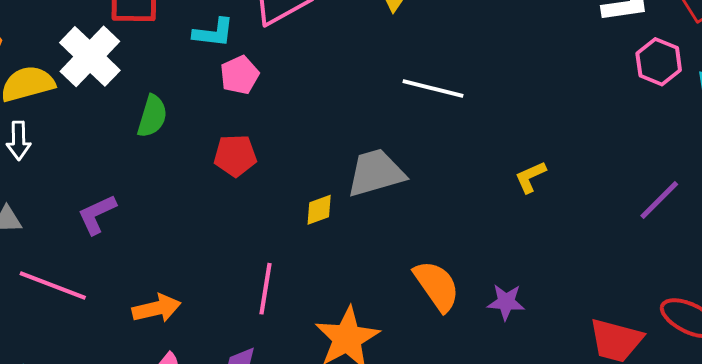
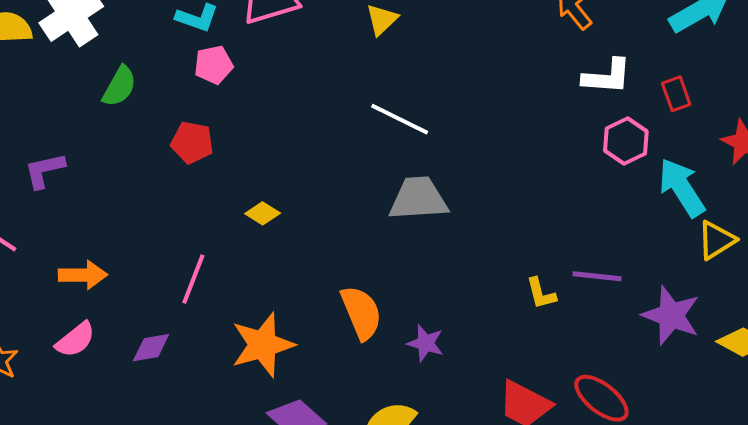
gray trapezoid: (376, 173) -> (418, 199), moved
yellow L-shape: (530, 177) -> (541, 293), moved, turned -93
purple line: (659, 200) -> (597, 276), turned 39
yellow diamond: (319, 210) -> (263, 213), turned 40

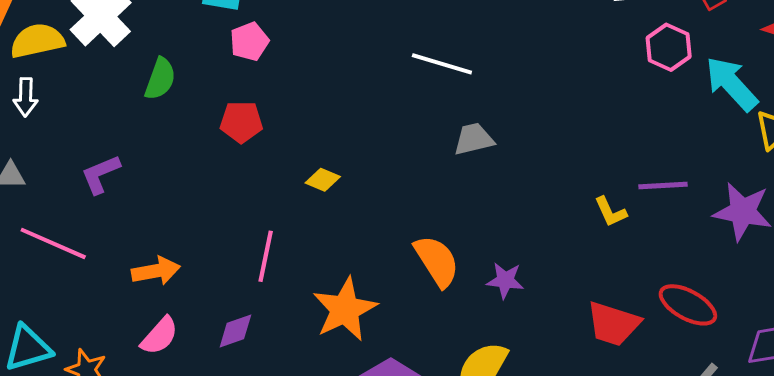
gray trapezoid: (418, 199) -> (474, 139), size x0.7

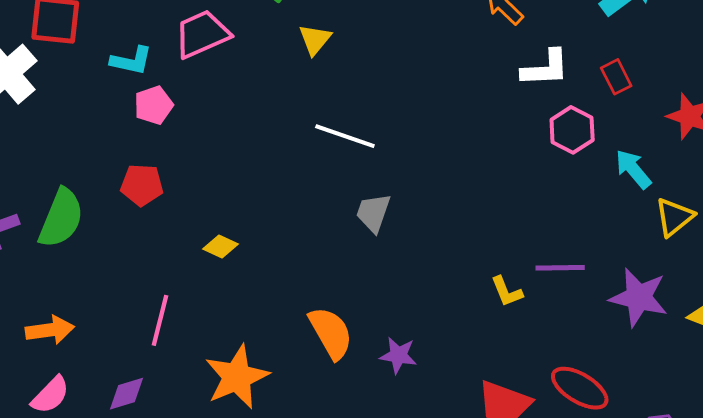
green semicircle: (160, 79) -> (61, 218), moved, size x1.4
cyan arrow: (732, 84) -> (633, 169), size x0.7
gray trapezoid: (474, 139) -> (373, 213), turned -60

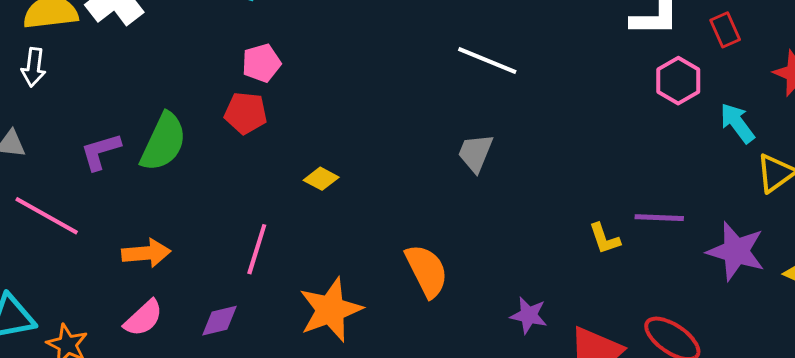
pink pentagon: (154, 105) -> (261, 63), moved
white line: (345, 136) -> (487, 61), moved
purple star: (398, 355) -> (529, 315), moved

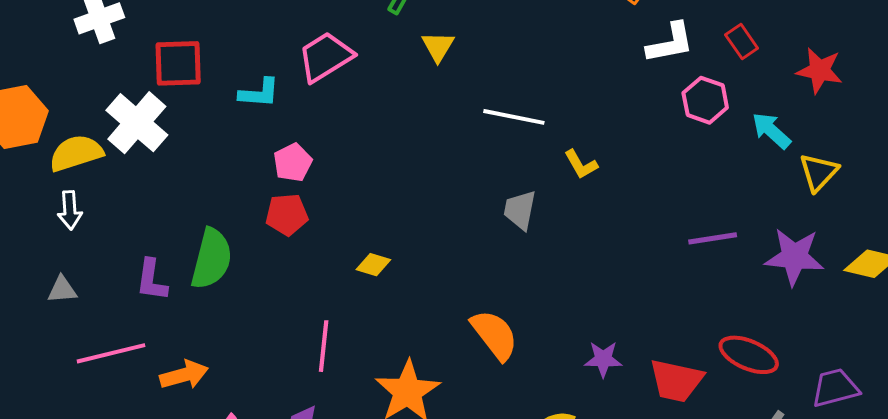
purple L-shape: (101, 151) -> (152, 280), turned -54
pink line: (47, 216) -> (111, 353), turned -32
yellow L-shape: (604, 239) -> (581, 164), moved
orange arrow: (146, 253) -> (184, 375), moved

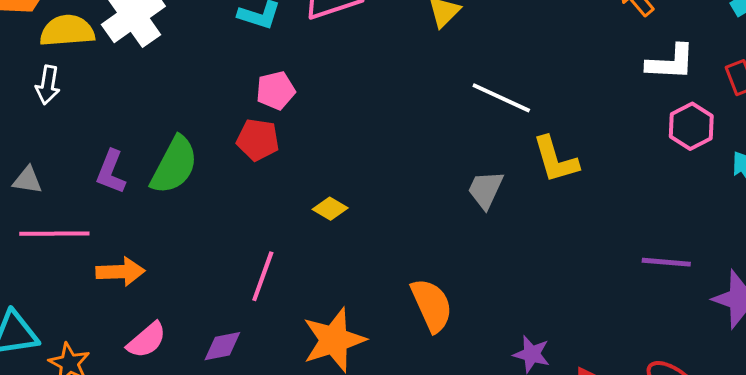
yellow L-shape: (581, 164) -> (555, 160), size x1.5
gray triangle: (62, 290) -> (27, 180), moved

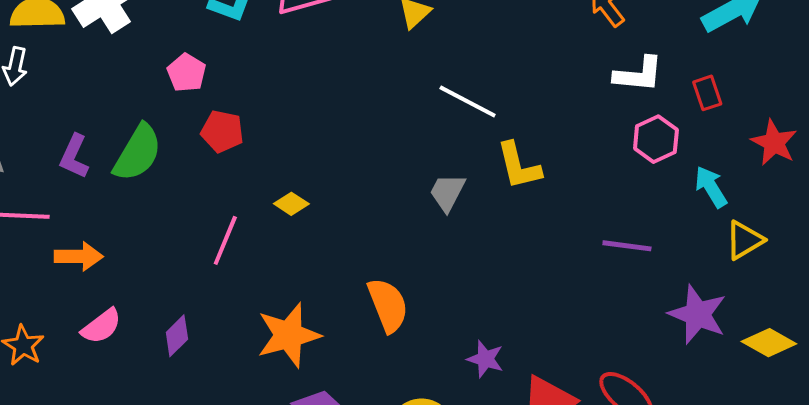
pink pentagon: (276, 90) -> (186, 73), moved, turned -30
purple line: (666, 262) -> (627, 246), moved
pink line: (263, 276) -> (225, 240), moved
purple diamond: (222, 346) -> (177, 336), turned -36

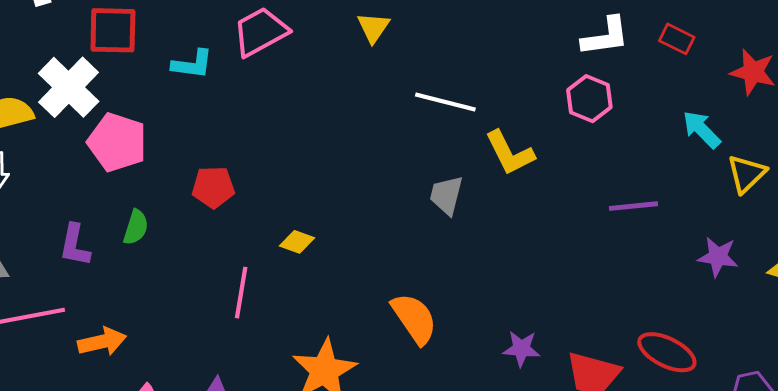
pink pentagon: (186, 73) -> (117, 142), moved, size x1.5
red rectangle: (707, 93) -> (677, 39), turned -32
pink hexagon: (656, 139) -> (589, 99), moved
green semicircle: (138, 153) -> (136, 227), size x0.6
purple star: (698, 314) -> (718, 257), size x0.7

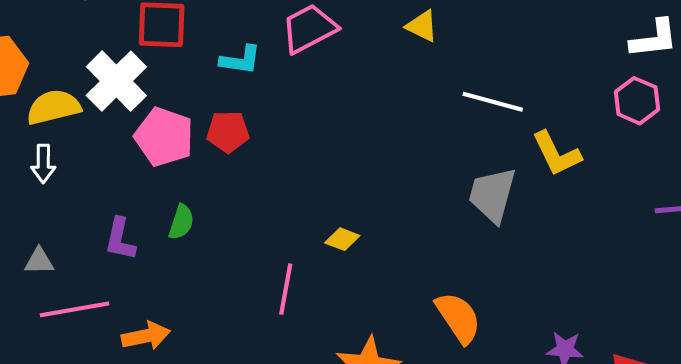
yellow triangle: (373, 27) -> (422, 26), turned -39
red pentagon: (213, 187) -> (228, 132), moved
gray trapezoid: (446, 195) -> (492, 195), size x1.4

